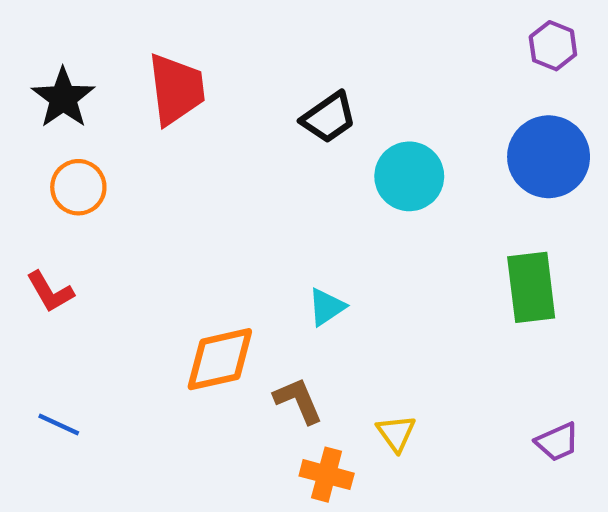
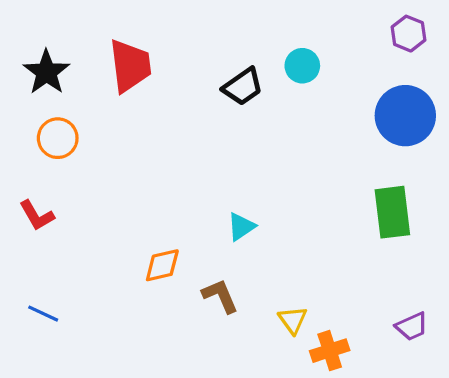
cyan circle: (409, 176) -> (302, 66), moved, size x0.7
orange diamond: (220, 359) -> (162, 265), size x0.7
orange cross: (327, 475) -> (330, 351), moved, turned -33

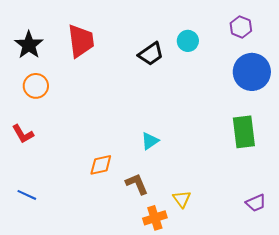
purple hexagon: (409, 34) -> (241, 27), moved
orange cross: (330, 351) -> (155, 218), moved

